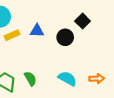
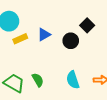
blue triangle: (37, 31) -> (44, 35), turned -32
cyan semicircle: (67, 79) -> (73, 80), turned -138

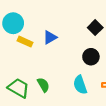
yellow rectangle: (20, 39) -> (25, 42), turned 48
black circle: (71, 41) -> (91, 57), moved

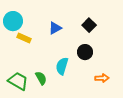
blue triangle: (50, 37) -> (55, 28), moved
cyan semicircle: (80, 85) -> (62, 66), moved, turned 36

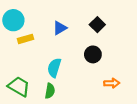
yellow rectangle: (24, 38) -> (26, 39), turned -40
cyan semicircle: (62, 66) -> (54, 68), moved
green semicircle: (41, 78) -> (50, 91), moved, turned 40

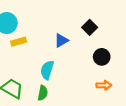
blue triangle: (60, 28) -> (61, 40), moved
black circle: (93, 54) -> (102, 57), moved

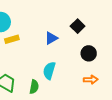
cyan semicircle: (47, 70) -> (49, 71), moved

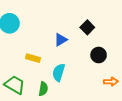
yellow rectangle: (12, 39) -> (33, 58), moved, turned 32
orange arrow: (91, 80) -> (111, 82), moved

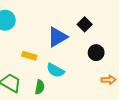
blue triangle: (61, 40) -> (57, 37), size x1.5
cyan semicircle: (59, 72) -> (55, 70), turned -78

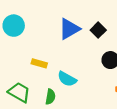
blue triangle: (57, 37) -> (69, 29), moved

